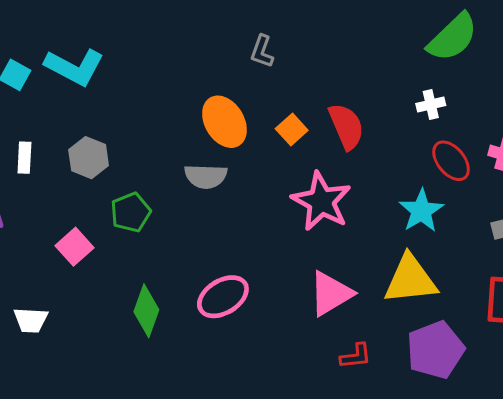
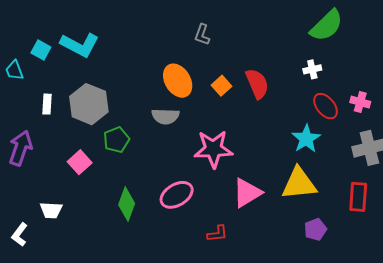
gray hexagon: (89, 158) -> (89, 104), size x1.5
pink star: (321, 201) -> (213, 149), moved, turned -30
purple pentagon: (435, 350) -> (315, 230), size x0.6
red L-shape: (356, 356) -> (217, 234), moved

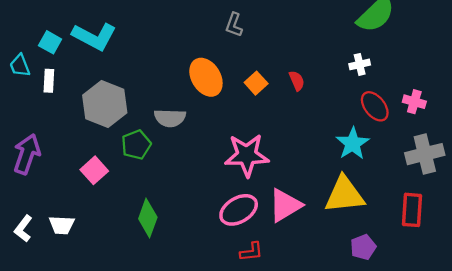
red semicircle: (257, 84) -> (297, 81), size x0.6
white rectangle: (47, 104) -> (49, 81), moved
gray semicircle: (165, 116) -> (170, 118), moved
pink ellipse: (177, 195) -> (239, 210), moved
white L-shape: (19, 235) -> (23, 229), moved

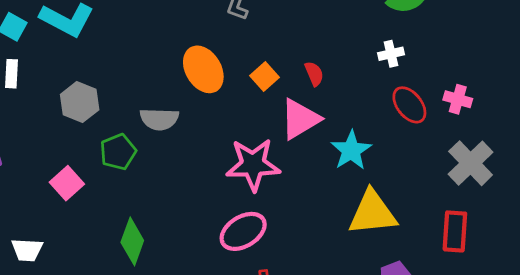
gray hexagon: (105, 104) -> (80, 102), size x0.7
cyan star: (353, 144) -> (351, 150), moved
gray cross: (425, 154) -> (471, 163), turned -30
pink triangle: (285, 205) -> (300, 119), moved

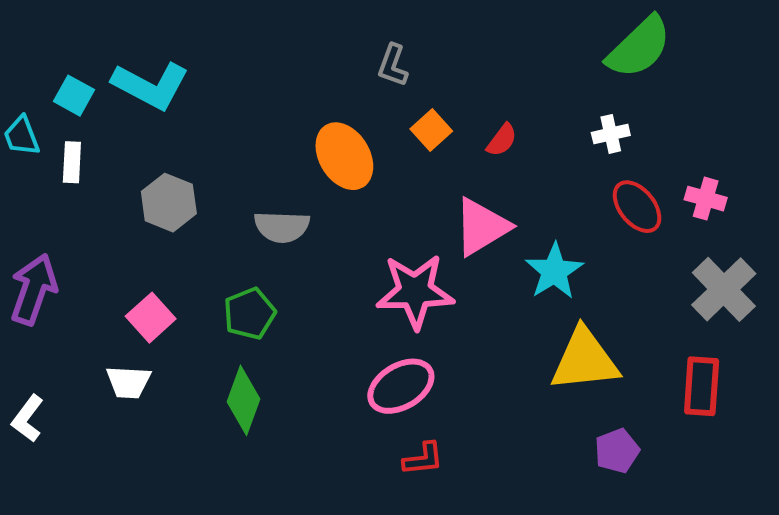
red semicircle: (314, 74) -> (502, 140), moved, turned 60
orange square: (264, 76) -> (431, 130), moved
green pentagon: (118, 152) -> (250, 314), moved
white trapezoid: (27, 250) -> (128, 382), moved

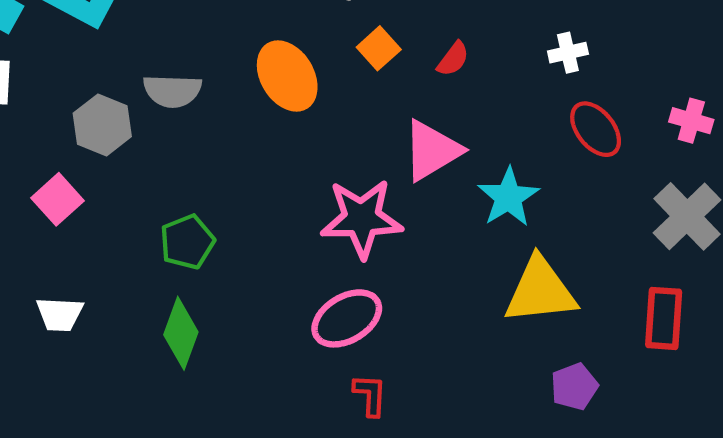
pink cross: (706, 199) -> (691, 121), moved
gray semicircle: (282, 227) -> (172, 91), moved
pink square: (151, 318) -> (58, 199), moved
red L-shape: (423, 459) -> (370, 395), turned -81

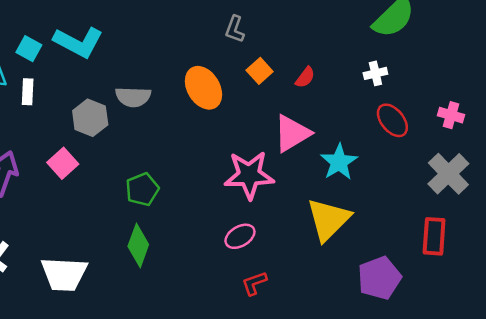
yellow triangle: (540, 291) -> (329, 219), moved, turned -39
white trapezoid: (60, 314) -> (64, 274), moved, size x1.6
pink ellipse: (347, 318) -> (240, 236), size x0.7
purple pentagon: (574, 386) -> (379, 278), size x1.5
red L-shape: (370, 395) -> (254, 283), turned -112

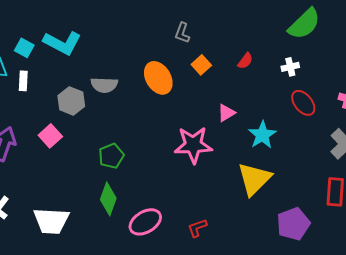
red semicircle: (305, 77) -> (245, 61), moved
pink triangle: (292, 133) -> (226, 113), size x0.6
pink ellipse: (240, 236) -> (145, 222), moved, size x1.4

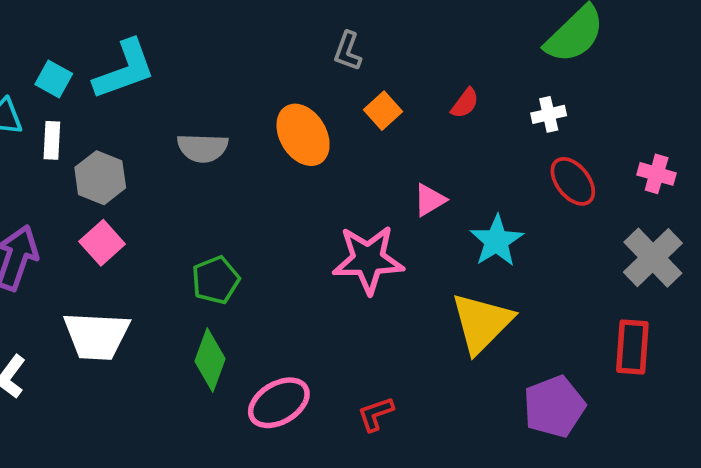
cyan L-shape: (62, 43) -> (124, 70), turned -48
gray hexagon: (71, 101) -> (100, 178), moved
white trapezoid: (51, 221) -> (96, 336), moved

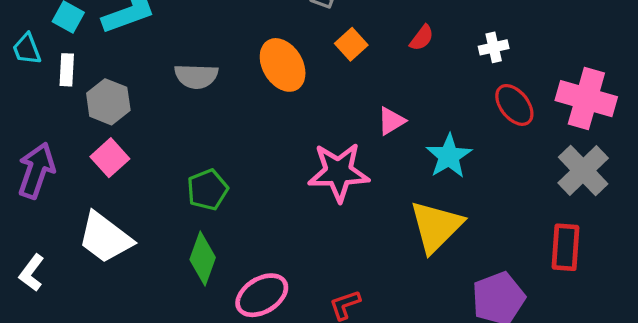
pink cross: (657, 174) -> (586, 99), size x1.8
white trapezoid: (96, 336) -> (105, 238), turned 34

